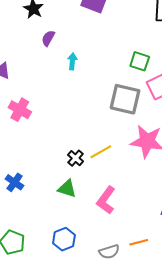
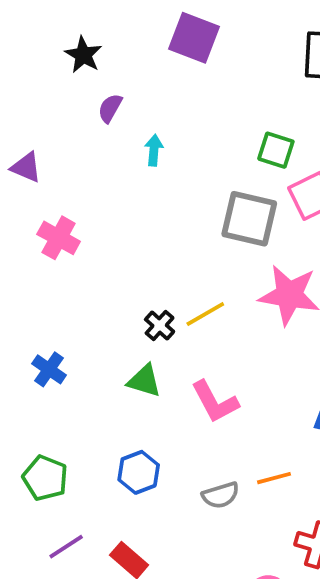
pink L-shape: (106, 200) -> (215, 402), turned -64

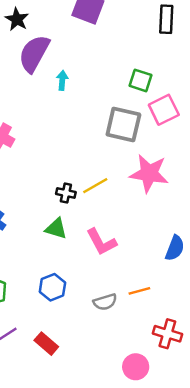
purple semicircle: (110, 108) -> (34, 53), size x2.0
black cross: (160, 326) -> (66, 193), turned -30

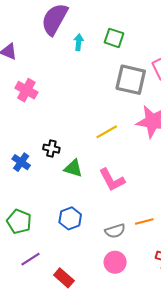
green square: (141, 80) -> (114, 38), moved
black cross: (66, 193) -> (51, 149), moved
red rectangle: (46, 344) -> (64, 278), moved
pink circle: (136, 367) -> (115, 262), moved

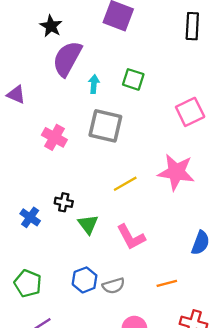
gray square: (131, 80) -> (105, 126), moved
pink cross: (26, 90) -> (54, 137), moved
green triangle: (73, 168) -> (88, 224), turned 36
gray semicircle: (115, 231) -> (114, 286), moved

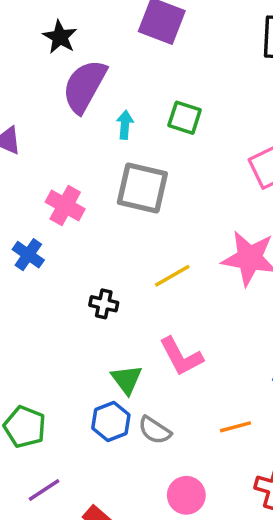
black cross: (64, 202) -> (104, 304), moved
blue cross: (30, 217) -> (28, 255), moved
green triangle: (88, 224) -> (127, 379), moved
gray semicircle: (114, 286) -> (155, 430), turned 50

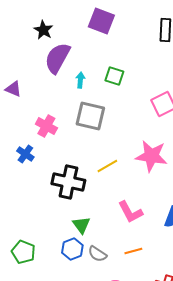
black cross: (104, 304) -> (68, 182), size x2.0
pink L-shape: (181, 357) -> (130, 212), moved
orange line: (235, 427) -> (133, 251), moved

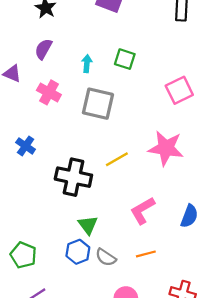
purple semicircle: (57, 58) -> (43, 49), moved, size x0.6
pink cross: (46, 126) -> (49, 92), moved
pink L-shape: (130, 212) -> (143, 211), turned 88

